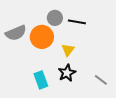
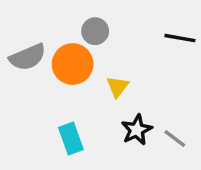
black line: (77, 22) -> (180, 38), moved
black star: (67, 73) -> (137, 130), moved

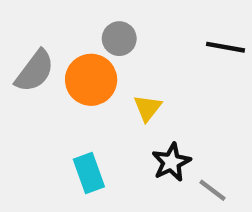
gray semicircle: (28, 57) -> (35, 71), turned -30
gray line: (175, 138) -> (212, 190), moved

